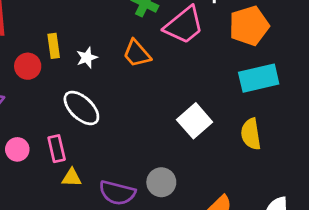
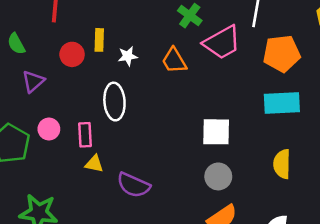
white ellipse: (81, 108) -> (114, 102), turned 33
white square: (195, 121) -> (216, 132), turned 32
yellow semicircle: (251, 134) -> (282, 164), moved
gray circle: (161, 182) -> (218, 176), moved

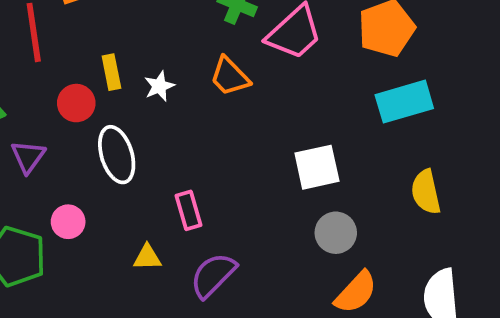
white ellipse: (114, 102) -> (117, 155), moved
pink rectangle: (85, 135) -> (188, 210), moved
purple semicircle: (133, 185) -> (213, 275), turned 124

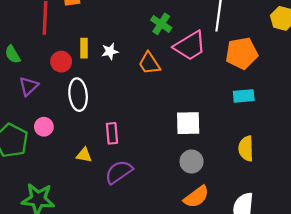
white star: (159, 86) -> (110, 51), moved
cyan rectangle: (404, 102) -> (244, 96), size x0.7

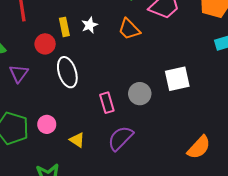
pink circle: (44, 127) -> (47, 124), moved
yellow triangle: (84, 155) -> (77, 140), moved, turned 35
gray circle: (192, 162) -> (140, 94), moved

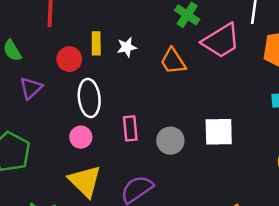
pink rectangle: (107, 103) -> (130, 128), moved
pink circle: (47, 124) -> (81, 137), moved
yellow triangle: (77, 140) -> (85, 181), size x1.8

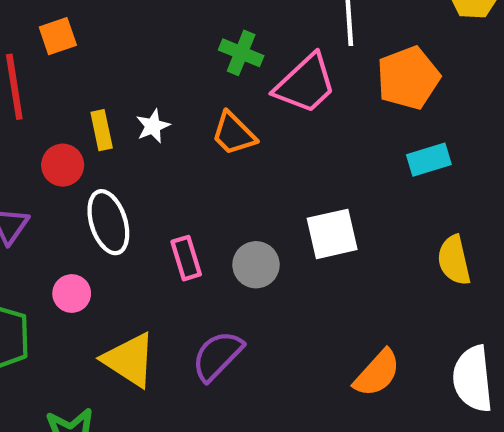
pink circle: (81, 137) -> (72, 294), moved

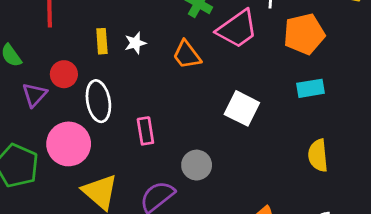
red circle: (63, 165) -> (64, 74), moved
white square: (332, 234) -> (242, 108), moved, turned 32
gray circle: (256, 265) -> (197, 165), moved
pink circle: (72, 294) -> (69, 144), size x1.8

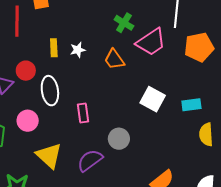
cyan rectangle: (310, 88) -> (191, 105), moved
pink circle: (69, 144) -> (28, 121), size x0.7

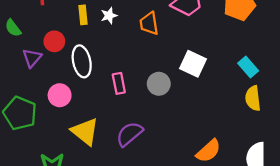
orange trapezoid: (114, 59) -> (149, 23), turned 30
cyan rectangle: (191, 105) -> (248, 67), moved, turned 60
gray circle: (119, 139) -> (159, 84), moved

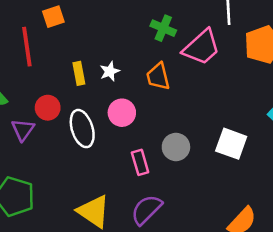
white square: (193, 64) -> (231, 144), moved
pink rectangle: (119, 83) -> (140, 162), moved
pink circle: (60, 95) -> (122, 113), moved

